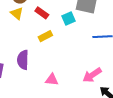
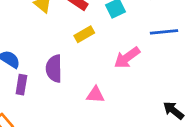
pink arrow: (92, 75) -> (127, 58), moved

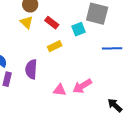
pink arrow: (127, 58) -> (82, 86), moved

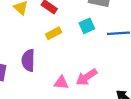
cyan square: (78, 29) -> (87, 26), moved

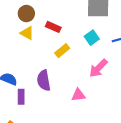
pink arrow: (87, 77) -> (98, 68), moved

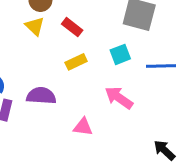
pink arrow: (98, 68) -> (119, 98), turned 66
purple semicircle: (44, 80) -> (41, 96), turned 90

